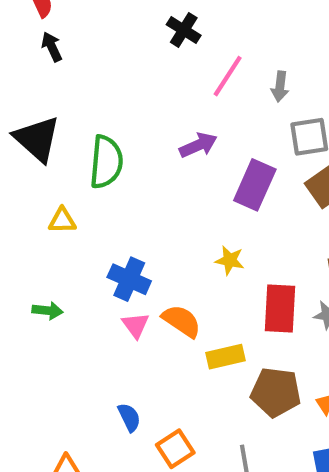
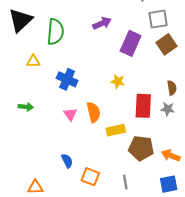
black triangle: (37, 139) -> (21, 20), turned 35
blue cross: (129, 279) -> (67, 79), moved
orange semicircle: (182, 321) -> (94, 112), turned 42
orange square: (175, 449) -> (90, 177), turned -36

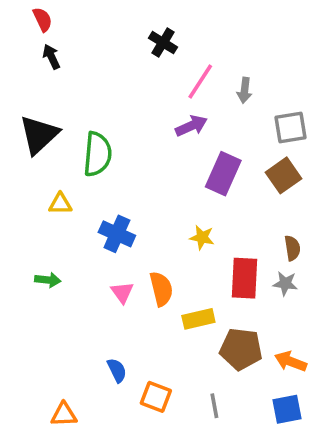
gray square: (158, 19) -> (291, 128), moved
purple arrow: (102, 23) -> (191, 126), moved

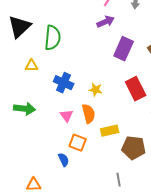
yellow star: (202, 237) -> (96, 90), moved
red rectangle: (245, 278) -> (136, 89), moved, turned -30
green arrow: (48, 280) -> (25, 109), size x1.5
orange square: (156, 397) -> (78, 143), moved

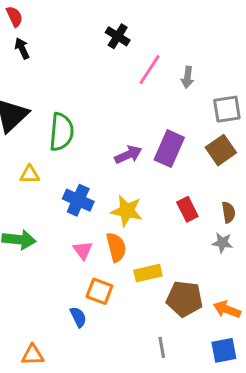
purple arrow: (106, 22) -> (128, 155), moved
red rectangle: (136, 89) -> (187, 209), size x0.7
yellow star: (96, 90) -> (127, 211), size x1.5

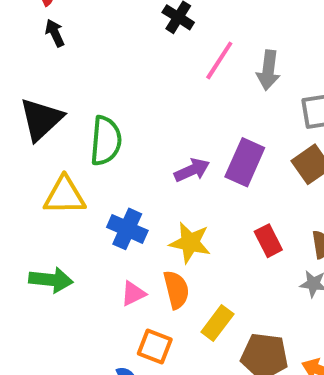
gray arrow: (187, 77) -> (268, 70), size x1.4
yellow triangle: (30, 174) -> (65, 196), size x1.6
pink triangle: (83, 250) -> (133, 294), turned 40
yellow rectangle: (148, 273) -> (217, 323), turned -40

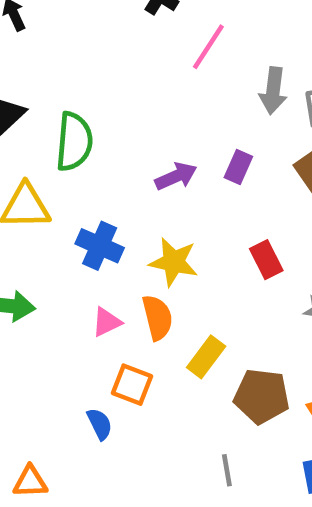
gray arrow: (268, 70) -> (273, 91), moved
purple rectangle: (245, 162) -> (238, 167), size x0.6

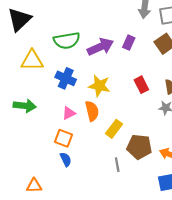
green semicircle: (74, 142) -> (67, 41), moved, turned 75
purple arrow: (176, 176) -> (100, 47), size x1.4
orange square: (132, 385) -> (64, 138), moved
gray line: (227, 470) -> (117, 165), moved

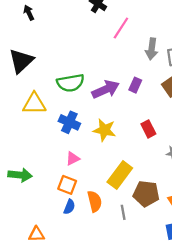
green arrow: (25, 106) -> (20, 175), moved
orange semicircle: (92, 111) -> (95, 201), moved
yellow rectangle: (114, 129) -> (120, 175), size x1.4
blue semicircle: (66, 159) -> (69, 207), turned 48

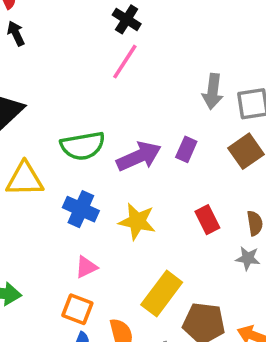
pink line: (121, 28) -> (125, 62), moved

